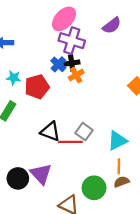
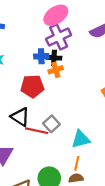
purple cross: (72, 41) -> (59, 37), turned 35
blue cross: (58, 64) -> (41, 56), turned 32
red pentagon: (37, 87) -> (32, 86), moved

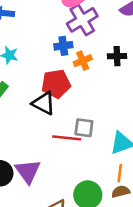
black cross: (54, 58) -> (117, 56), moved
black triangle: (20, 117) -> (44, 103), moved
gray square: (51, 124) -> (84, 128), turned -35

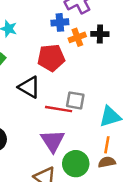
black cross: (117, 56) -> (100, 34), moved
black triangle: (44, 103) -> (29, 87), moved
purple triangle: (28, 171) -> (53, 141), moved

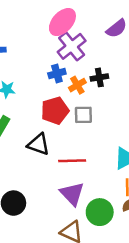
gray square: (75, 100) -> (83, 115), moved

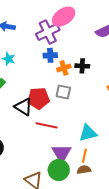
purple cross: (72, 46) -> (48, 32), moved
red pentagon: (55, 111) -> (38, 98), moved
purple triangle: (72, 194) -> (62, 153), moved

